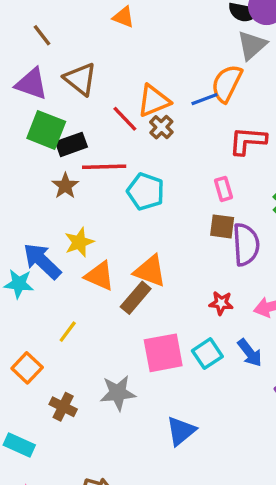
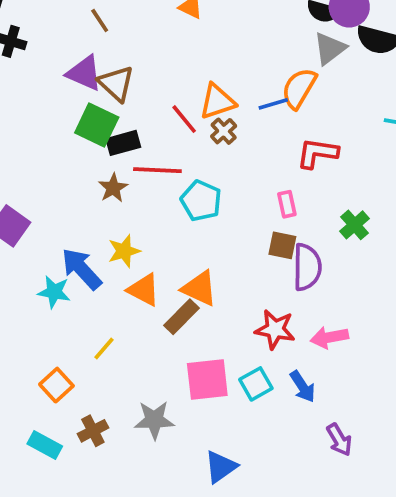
brown triangle: (80, 79) -> (116, 83), moved
red star: (221, 303) -> (275, 329), size x1.5
brown cross: (63, 407) -> (93, 431), turned 32
cyan rectangle: (19, 445) -> (45, 445), moved

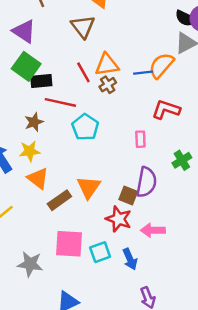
brown triangle: (116, 83) -> (83, 26), moved
brown star: (113, 188) -> (34, 122), moved
brown square: (282, 245) -> (128, 196), moved
orange triangle: (199, 288) -> (89, 187), moved, turned 30

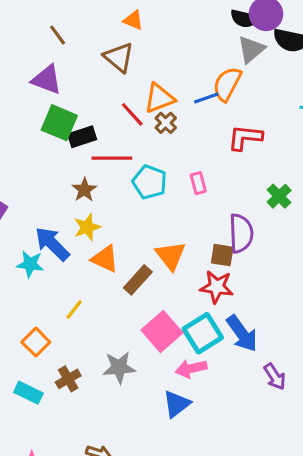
pink rectangle: (140, 139) -> (198, 183), moved
pink arrow: (153, 230) -> (191, 369), moved
pink square: (69, 244) -> (162, 331), turned -32
cyan square: (100, 252) -> (203, 333), size x1.4
blue arrow: (130, 259) -> (242, 334), size x1.4

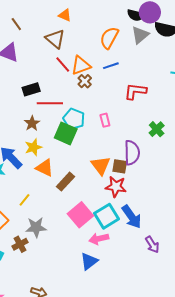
orange semicircle: (227, 84) -> (109, 38), moved
red line: (132, 114) -> (63, 64), moved
green square: (59, 123) -> (66, 133), moved
orange triangle: (171, 256) -> (101, 165), moved
gray star: (119, 367) -> (36, 227), moved

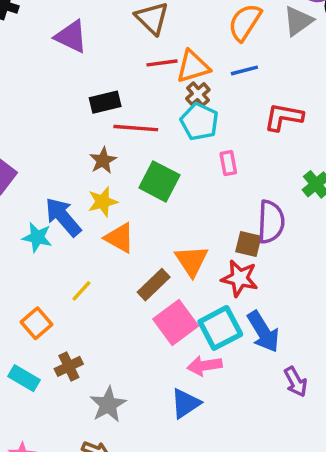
red line: (63, 64) -> (162, 63), turned -60
cyan pentagon: (74, 119) -> (199, 122), moved
orange triangle: (101, 165) -> (192, 261), moved
brown rectangle: (65, 182) -> (154, 285), moved
gray star: (36, 227) -> (108, 405), moved, turned -30

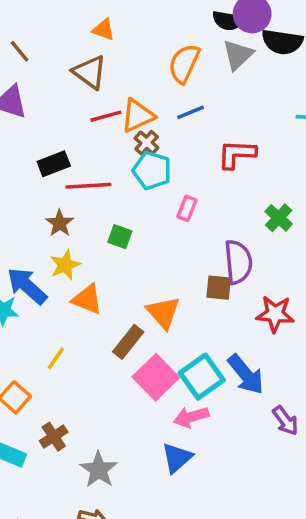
pink rectangle: (228, 163) -> (187, 208), turned 40
green square: (159, 181) -> (120, 237), size x0.6
red star: (240, 278) -> (275, 314), moved

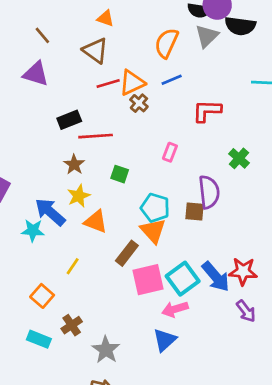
cyan pentagon: (152, 170) -> (155, 208), moved
red star: (275, 314) -> (243, 271), moved
pink square: (156, 377) -> (148, 280), turned 32

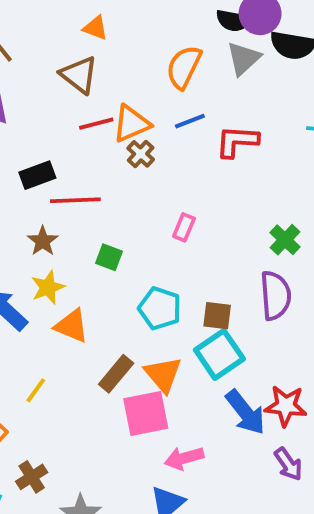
red L-shape: (207, 111) -> (237, 141), moved
purple semicircle: (209, 192) -> (276, 295), moved
orange triangle: (153, 231) -> (163, 374), moved
cyan square: (183, 279) -> (219, 354), moved

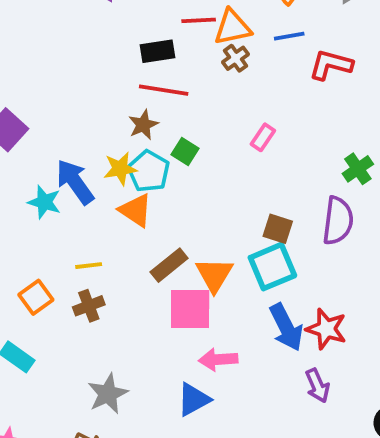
black rectangle: (37, 175) -> (158, 51), moved
brown star: (43, 241) -> (143, 125), moved
cyan pentagon: (160, 308) -> (149, 171), moved
yellow line: (36, 390) -> (89, 266), turned 36
brown cross: (32, 477) -> (89, 306), moved

